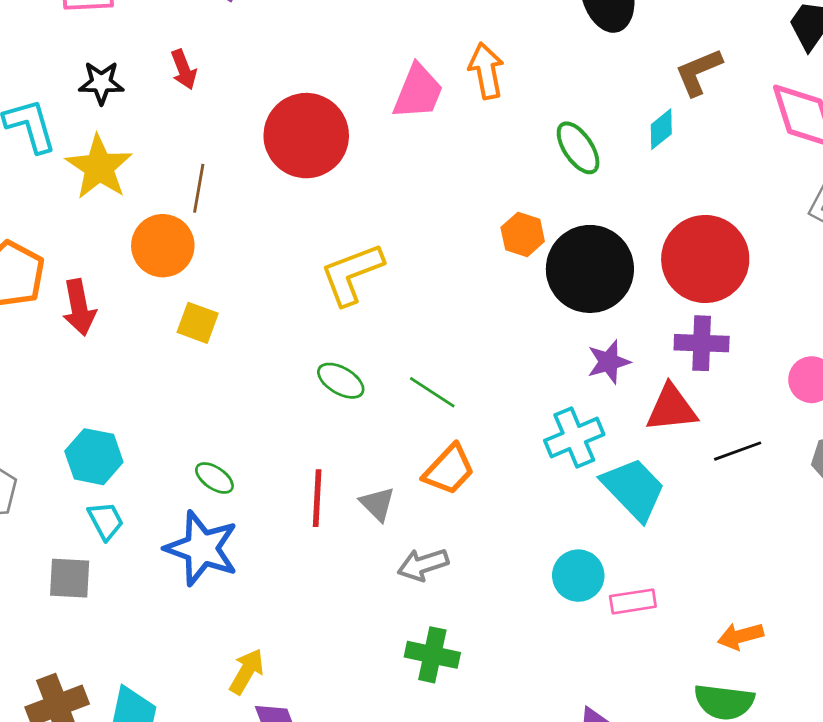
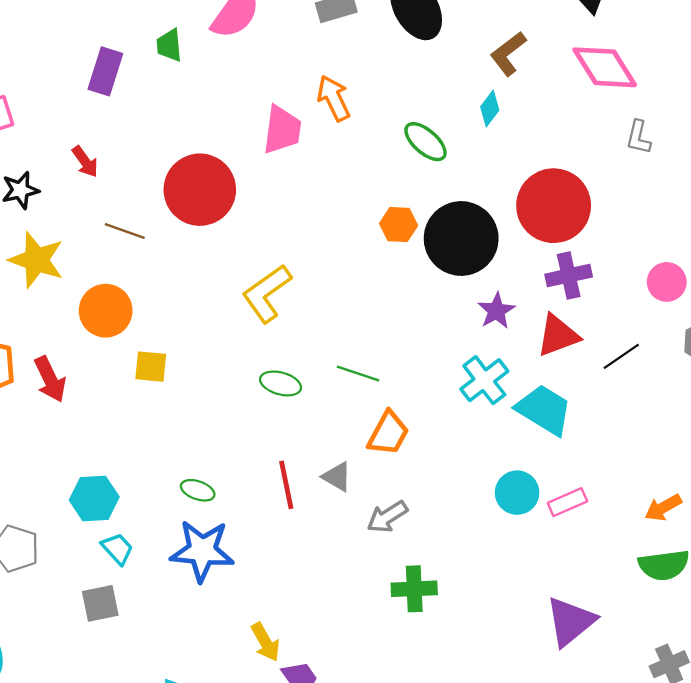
brown line: (199, 188) -> (125, 231), moved, turned -66
yellow arrow: (247, 671) -> (265, 642), turned 135

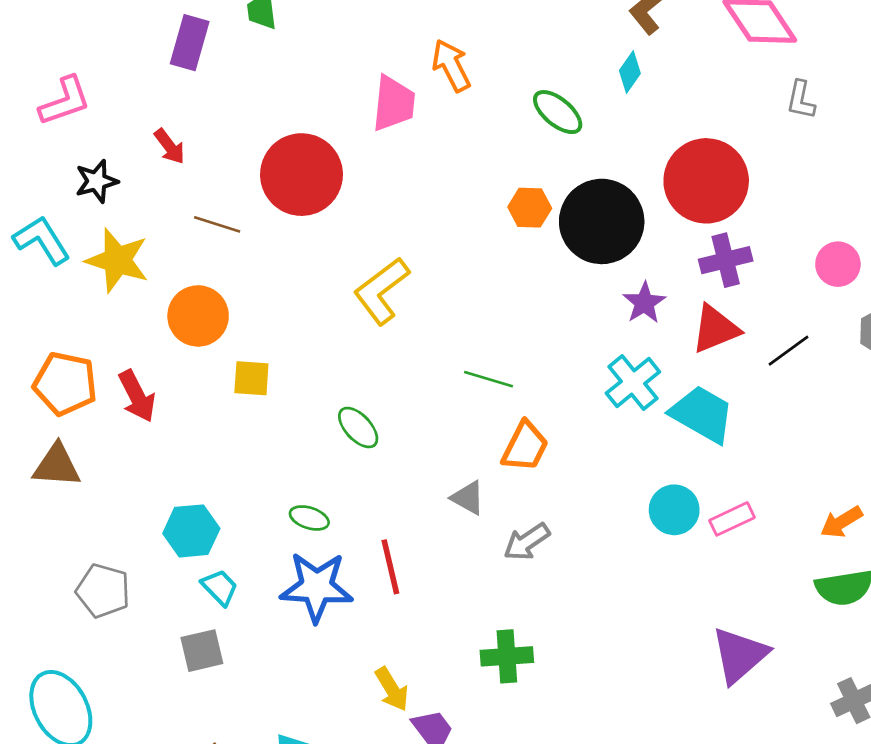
green ellipse: (281, 383) -> (358, 427), moved, turned 33
red line: (286, 485) -> (390, 567), moved
green cross: (414, 589) -> (507, 656), moved

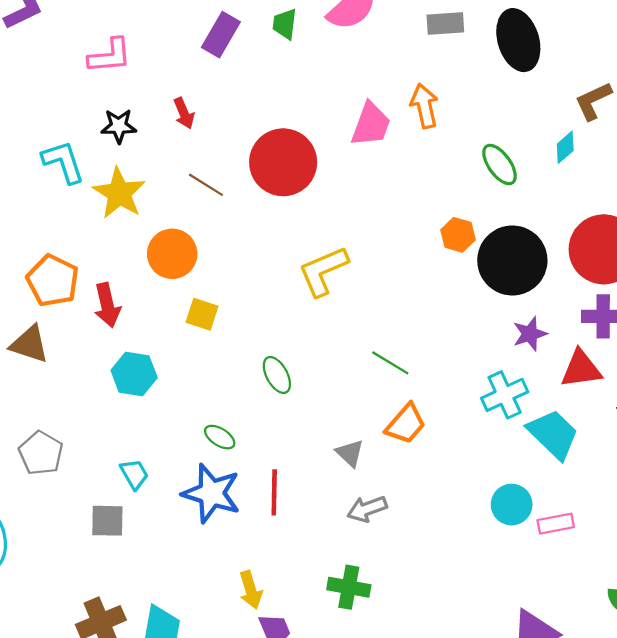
cyan hexagon: (191, 531) -> (134, 374), moved
gray arrow: (527, 542) -> (367, 509), moved

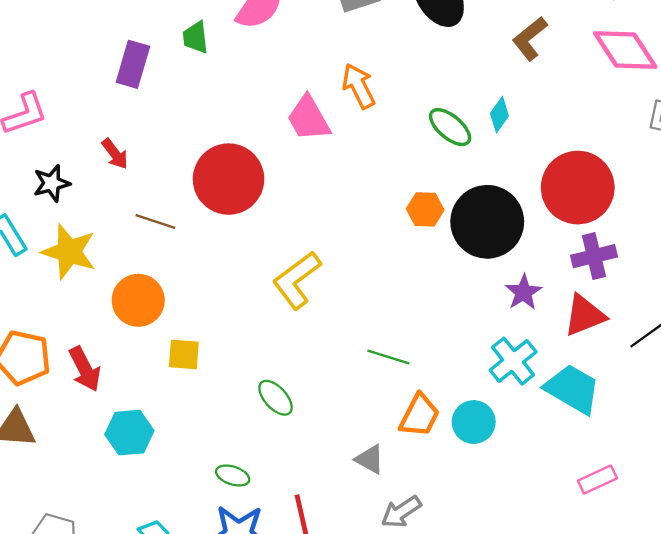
pink trapezoid: (371, 124) -> (308, 118), turned 144
cyan diamond: (565, 147) -> (499, 115), moved
cyan circle: (512, 505) -> (474, 422), moved

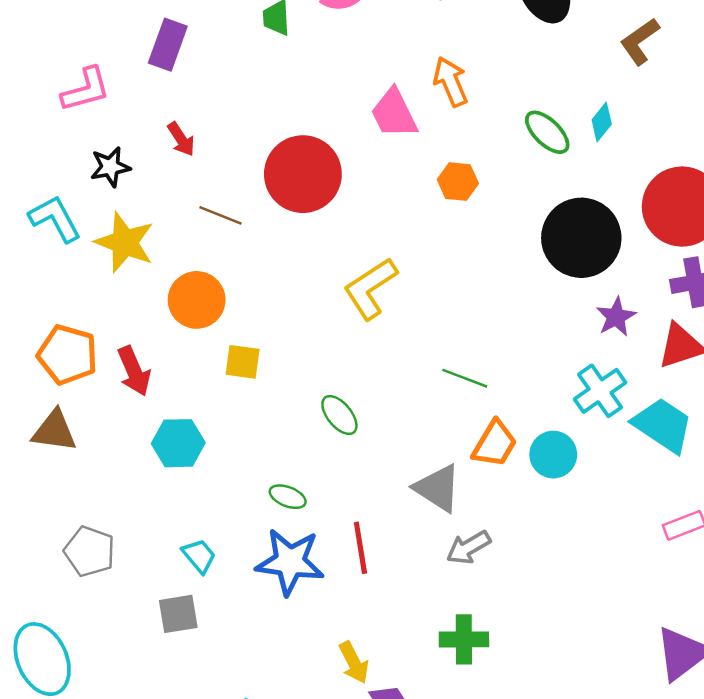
purple rectangle: (133, 64) -> (168, 45), moved
orange hexagon: (425, 209) -> (458, 182), moved
gray triangle: (370, 459) -> (438, 488), size x1.5

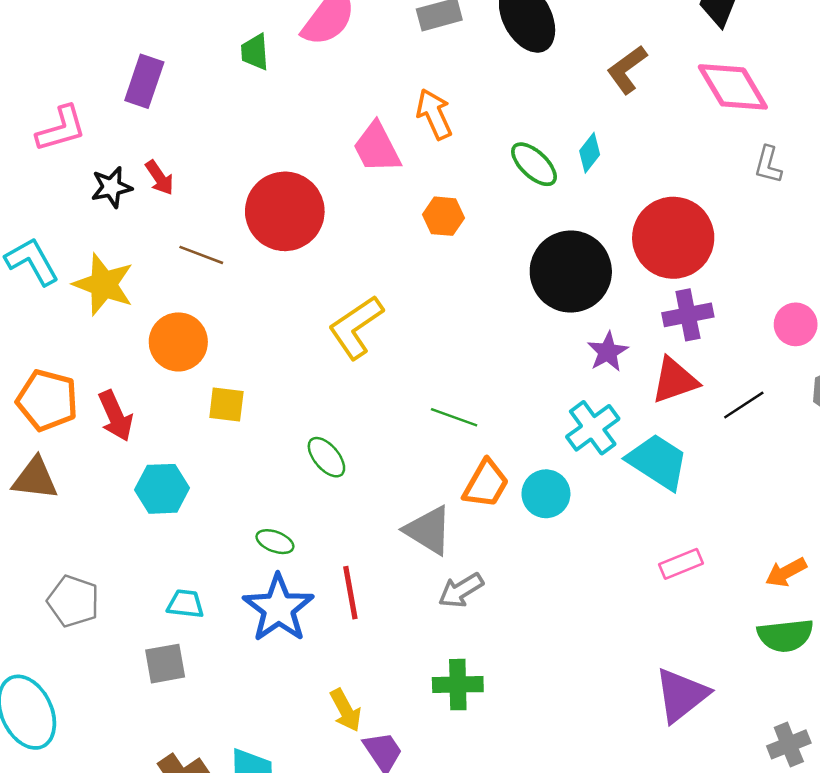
black star: (110, 167) -> (111, 187), moved
cyan trapezoid: (199, 556) -> (185, 604), turned -42
blue star: (290, 562) -> (278, 608), turned 30

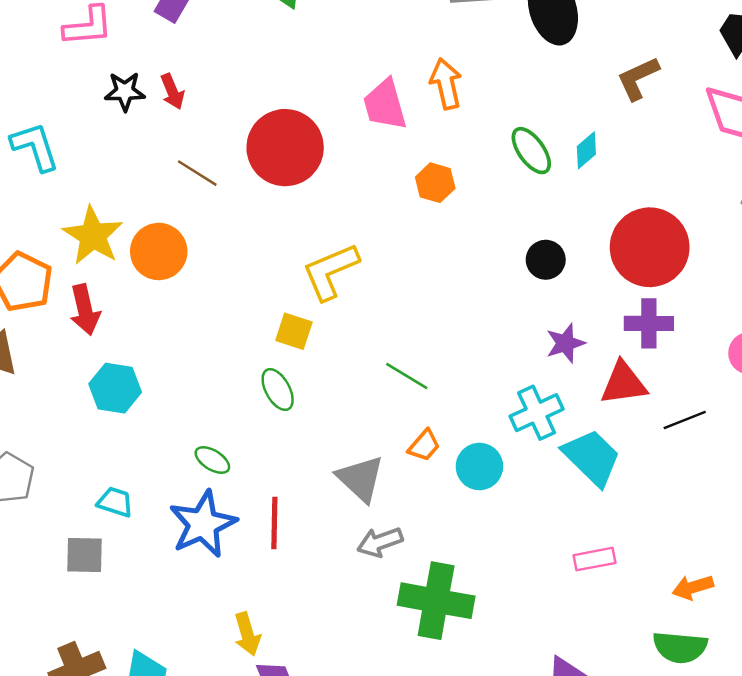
black circle: (571, 272) -> (546, 260), size x0.5
yellow star: (104, 284) -> (93, 236), moved
yellow square: (226, 404) -> (294, 331), moved
orange trapezoid: (486, 484) -> (424, 445), size x0.7
green cross: (458, 685) -> (436, 601), moved, size x1.5

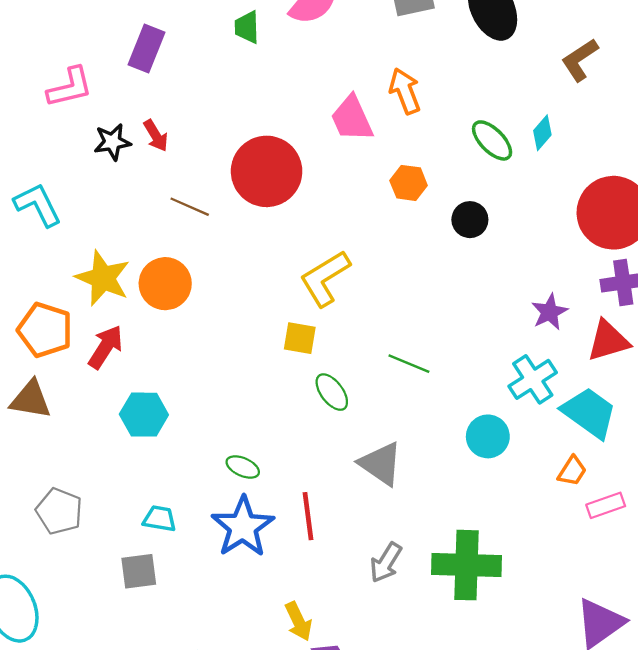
black circle: (546, 260) -> (470, 220), moved
red arrow: (85, 310) -> (106, 347), turned -126
green ellipse: (278, 390) -> (332, 392), moved
orange trapezoid: (424, 445) -> (572, 471), moved
gray arrow: (380, 542) -> (386, 563), moved, turned -30

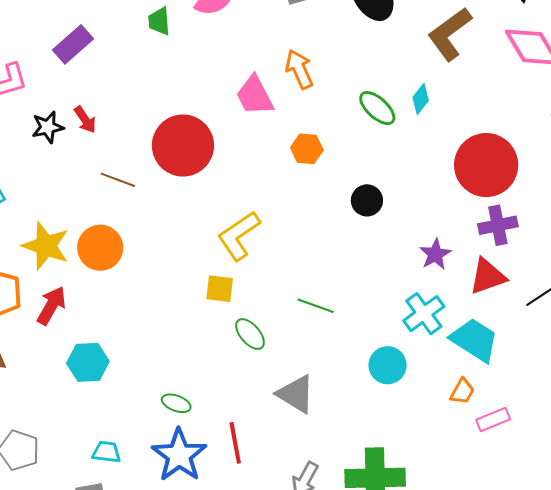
purple rectangle: (147, 48) -> (73, 44), turned 30
brown L-shape: (580, 60) -> (450, 34), size x1.4
black circle: (470, 220) -> (367, 200), moved

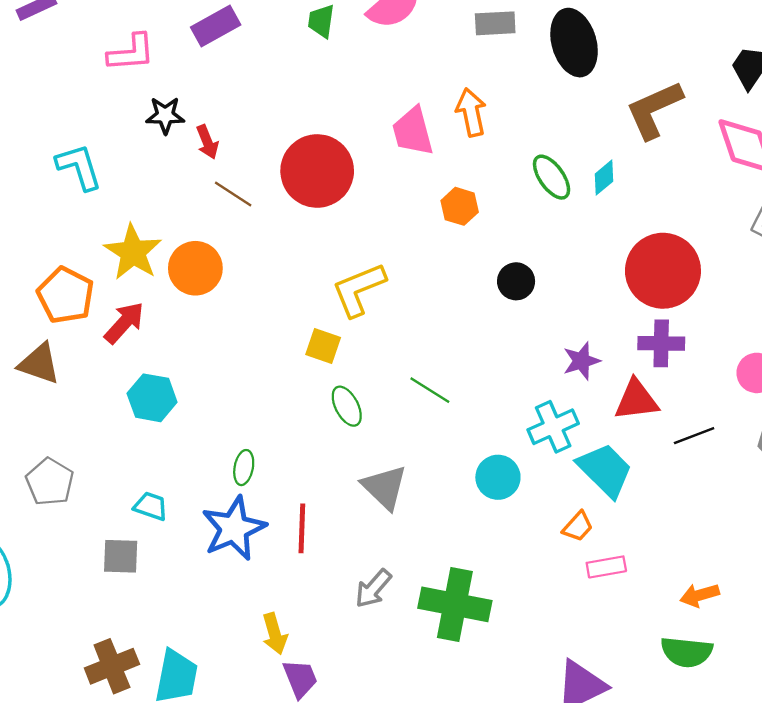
red arrow: (85, 120) -> (207, 142), moved
green ellipse: (176, 403) -> (244, 468), turned 68

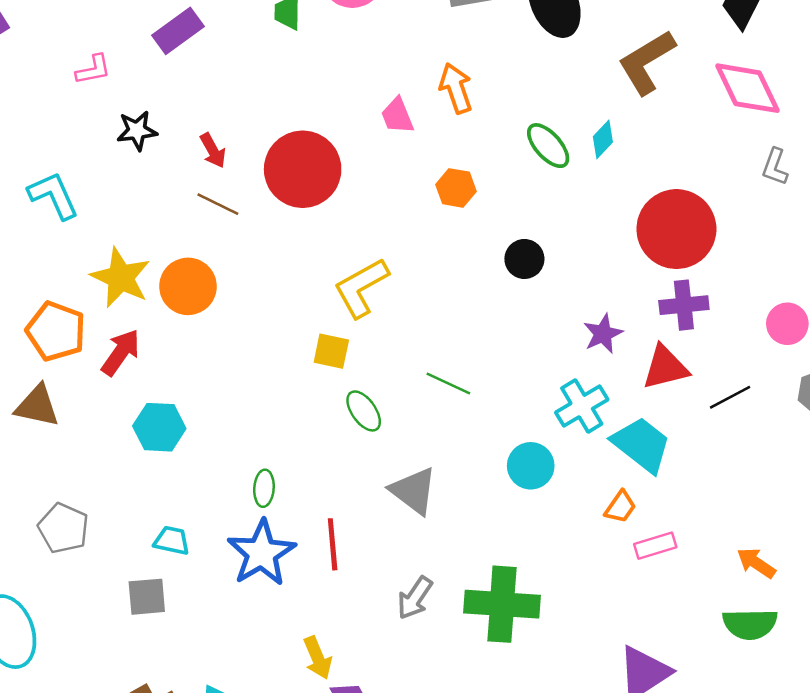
pink L-shape: (131, 53) -> (93, 70), size x0.7
pink trapezoid: (413, 131) -> (397, 116), size x0.7
red arrow: (207, 142) -> (213, 151), moved
orange arrow: (700, 595) -> (756, 563), turned 57

